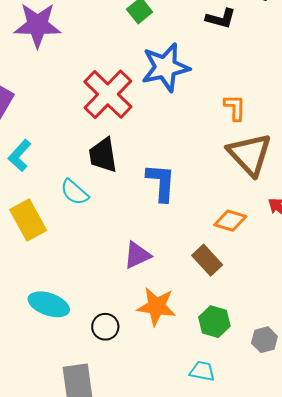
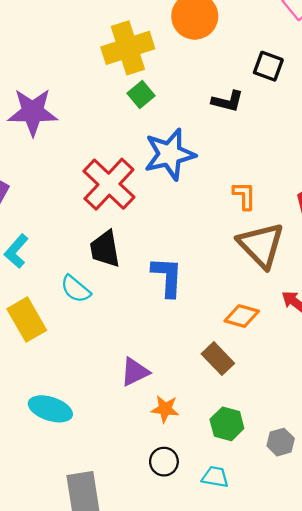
purple triangle: (137, 255) -> (135, 372), moved
orange star: (157, 306) -> (165, 409), size x0.7
black circle: (105, 327) -> (164, 462), moved

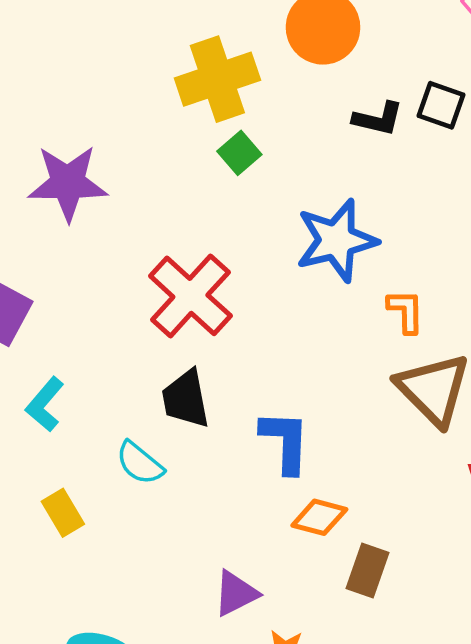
black L-shape: (228, 101) -> (378, 119), moved
blue star: (170, 154) -> (336, 240), moved
orange diamond: (242, 316) -> (319, 517), moved
yellow rectangle: (27, 320) -> (63, 513), size x0.7
brown rectangle: (218, 359) -> (367, 570), turned 64

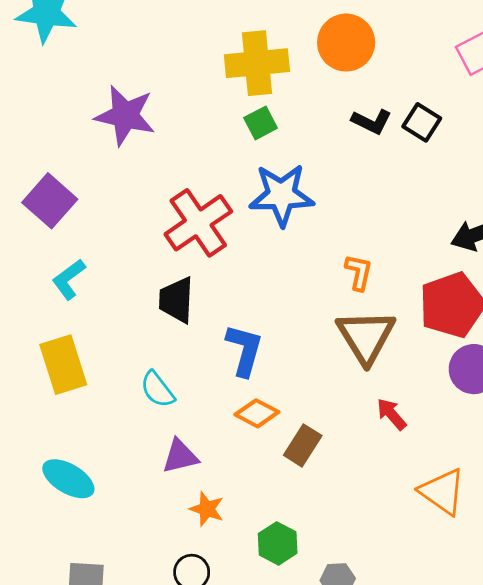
blue star: (336, 240) -> (281, 195), moved
cyan semicircle: (140, 463) -> (157, 389), moved
yellow rectangle: (63, 513) -> (63, 365), size x1.6
brown rectangle: (367, 570) -> (303, 445), moved

